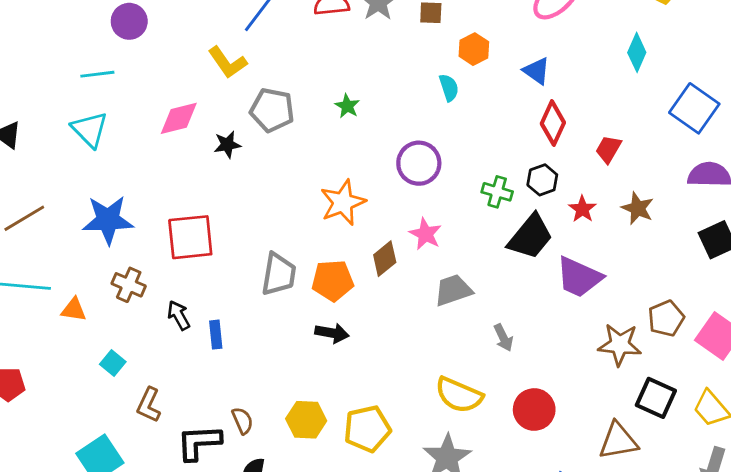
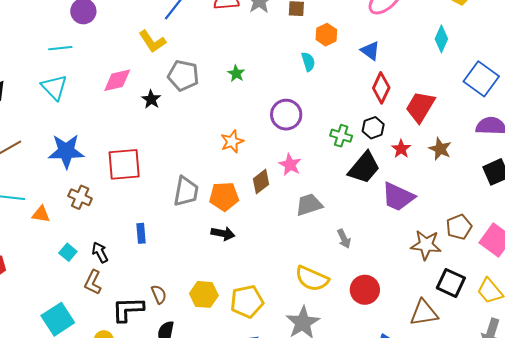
black star: (227, 145) -> (151, 99), turned -30
red trapezoid: (608, 149) -> (420, 107), size x1.6
orange star: (343, 202) -> (232, 142), size x0.7
black arrow: (179, 315) -> (100, 252), moved

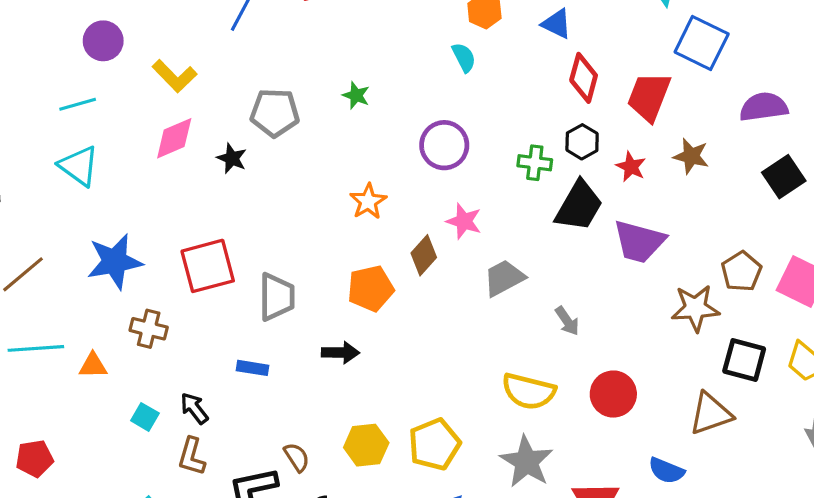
yellow L-shape: (152, 41) -> (175, 76), moved
blue square: (481, 79) -> (702, 43), moved
gray trapezoid: (186, 191) -> (277, 297), moved
blue rectangle: (141, 233) -> (252, 368), turned -66
black arrow: (223, 233) -> (340, 353), moved

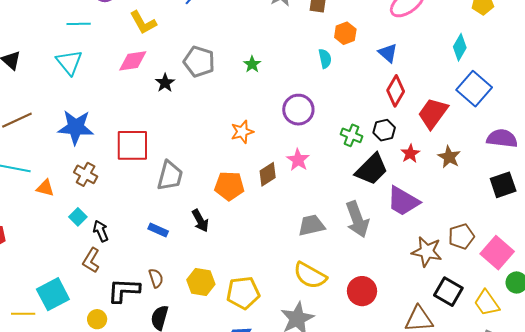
gray trapezoid: (504, 278) -> (311, 225), moved
gray arrow: (567, 321) -> (357, 219), moved, size x1.8
black arrow: (340, 353) -> (200, 221), turned 45
blue rectangle: (252, 368) -> (158, 230), moved
cyan square: (145, 417) -> (78, 217), moved

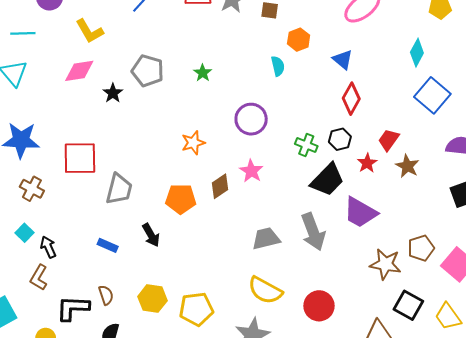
red trapezoid: (433, 113) -> (389, 140), moved, size x0.7

